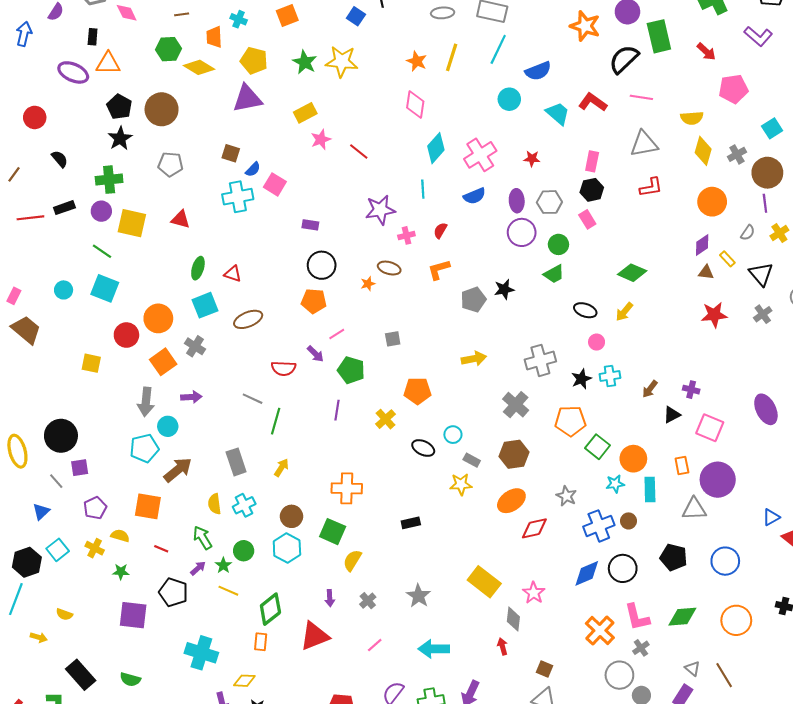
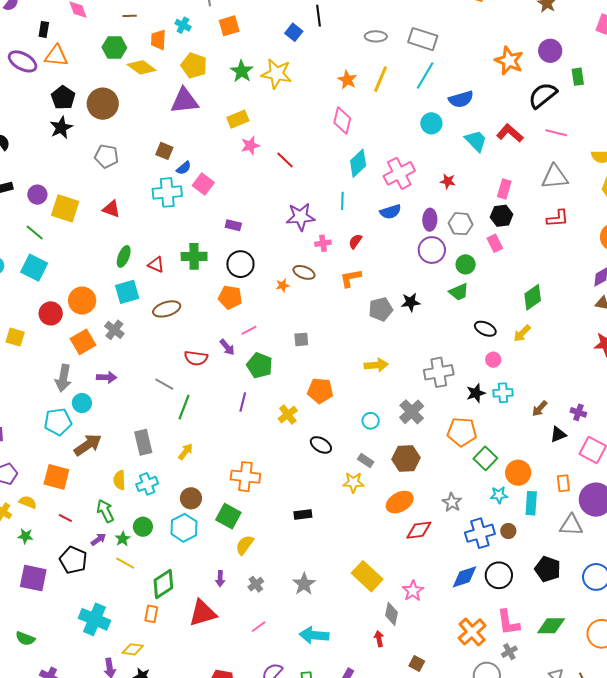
green rectangle: (659, 36) -> (578, 77), size x0.6
green cross: (109, 180) -> (194, 256), moved
green diamond: (632, 273) -> (533, 297), turned -64
cyan circle: (453, 435) -> (371, 421), moved

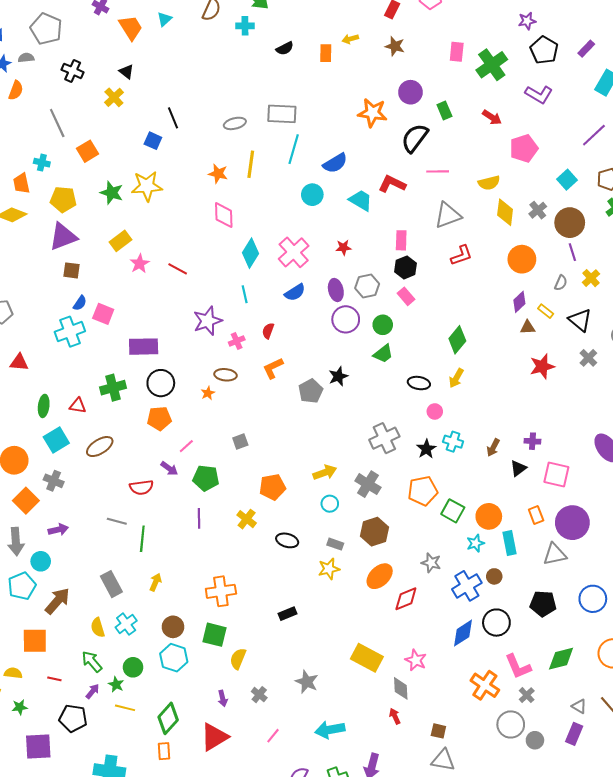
brown square: (164, 151) -> (72, 270), moved
purple rectangle: (233, 225) -> (144, 347), size x1.8
yellow arrow: (376, 365) -> (325, 472), moved
cyan cross: (503, 393) -> (453, 442), turned 36

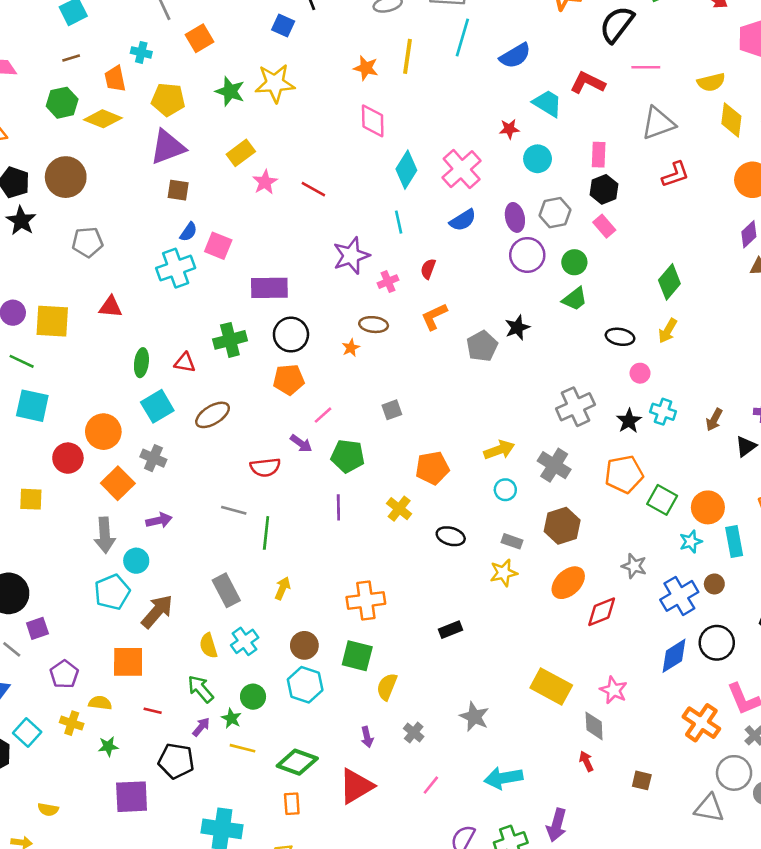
cyan circle: (312, 195) -> (538, 159), moved
red star: (343, 247) -> (509, 129), moved
green diamond: (168, 718) -> (297, 762), turned 68
gray triangle: (443, 760) -> (709, 808), moved

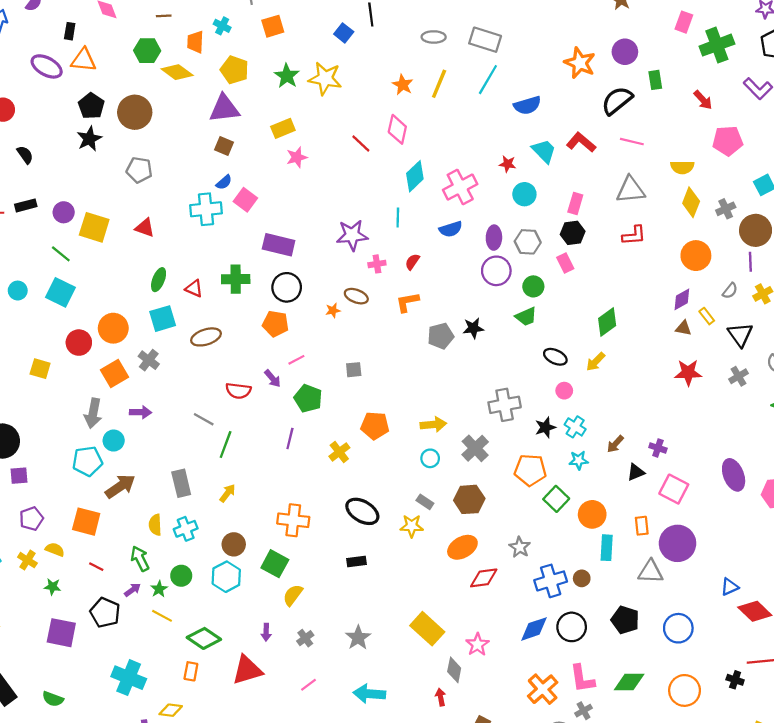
red line: (313, 189) -> (361, 144), moved
black ellipse: (451, 536) -> (362, 511), moved, size x1.4
cyan star: (691, 542) -> (579, 460), moved

